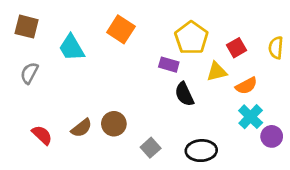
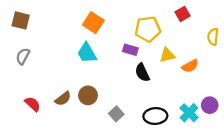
yellow pentagon: (191, 38) -> (148, 29), turned 30
cyan trapezoid: (72, 48) -> (87, 53), moved
red square: (236, 48) -> (183, 14), moved
cyan cross: (251, 117) -> (189, 113), moved

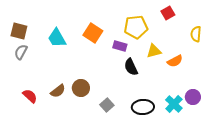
brown square: (21, 20) -> (19, 31), moved
orange square: (93, 23) -> (93, 33), moved
cyan trapezoid: (87, 53) -> (57, 38), moved

